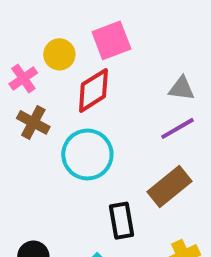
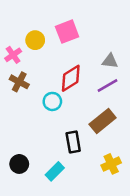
red diamond: (93, 90) -> (71, 78), moved
cyan circle: (87, 155) -> (52, 101), size x0.6

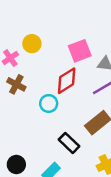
pink square: (67, 32) -> (80, 51), moved
black rectangle: (73, 142) -> (69, 143), turned -36

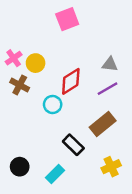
yellow circle: (32, 44) -> (36, 63), moved
pink square: (80, 51) -> (67, 19), moved

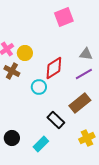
pink square: (67, 19) -> (64, 17), moved

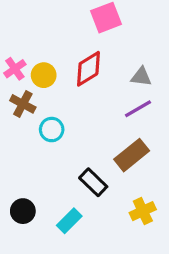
red diamond: (54, 68) -> (88, 69), moved
cyan circle: (39, 87) -> (52, 130), moved

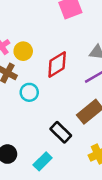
red diamond: (88, 69) -> (57, 64), moved

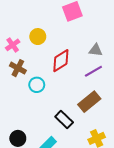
yellow circle: (23, 51) -> (38, 37), moved

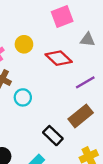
gray triangle: (96, 50) -> (88, 40), moved
red diamond: (61, 61) -> (59, 58), moved, turned 75

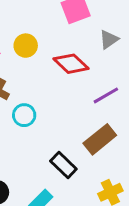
gray triangle: (88, 40) -> (109, 40), turned -42

